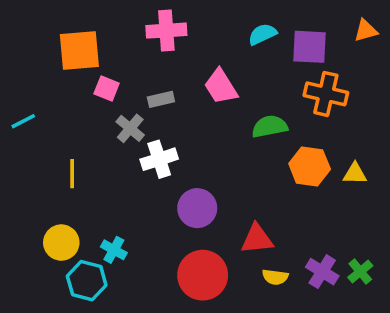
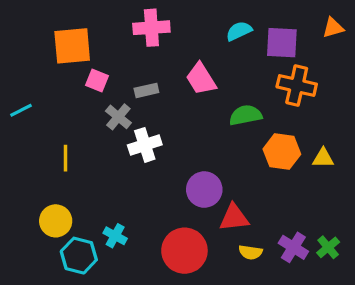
purple circle: (197, 208) -> (204, 190), moved
cyan cross: (114, 250) -> (115, 236), moved

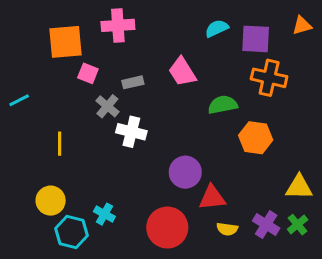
pink cross: (151, 28) -> (118, 25), moved
white cross: (145, 145) -> (131, 132), turned 32
yellow triangle: (323, 158) -> (299, 187), moved, size x1.4

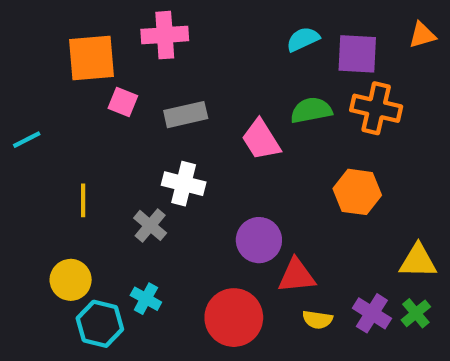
pink trapezoid: (182, 72) -> (261, 140), moved
gray rectangle: (133, 82) -> (186, 115), size x1.4
green semicircle: (223, 105) -> (311, 110), moved
gray cross: (107, 106) -> (150, 225), moved

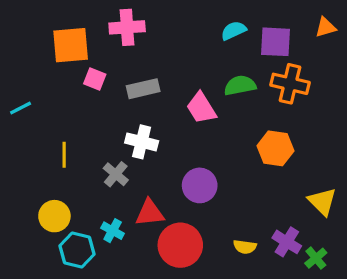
yellow triangle: (418, 261) -> (322, 202), turned 44
red triangle: (297, 276) -> (150, 213), moved
green cross: (416, 313) -> (316, 258), moved

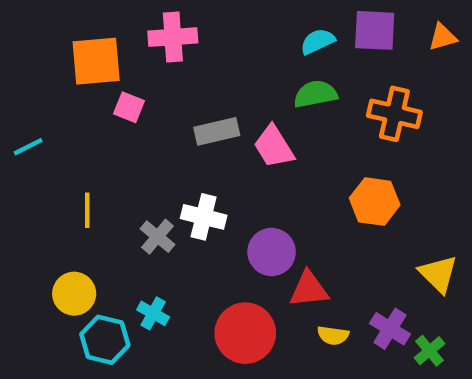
purple square: (275, 42) -> (375, 30), moved
green semicircle: (240, 85) -> (315, 94), moved
gray rectangle: (143, 89) -> (217, 131), moved
white cross: (142, 142) -> (204, 217), moved
red triangle: (150, 213) -> (309, 289), moved

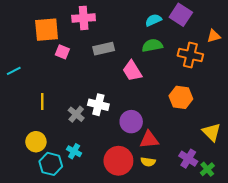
purple square: (375, 30) -> (181, 15), turned 30
orange triangle: (443, 37) -> (214, 36), moved
gray rectangle: (217, 131) -> (104, 49), moved
yellow semicircle: (333, 335) -> (148, 162), moved

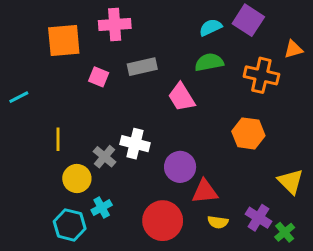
pink square: (62, 52) -> (99, 77), moved
yellow circle: (36, 142) -> (77, 178), moved
cyan cross: (74, 151) -> (102, 208), turned 32
yellow semicircle: (148, 162) -> (218, 222), moved

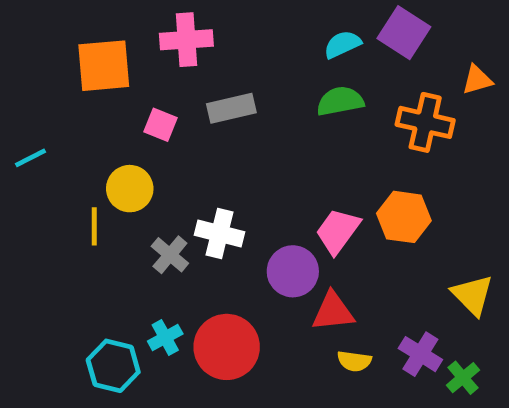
pink trapezoid: (182, 97) -> (338, 231), moved, turned 68
yellow circle: (77, 178) -> (130, 189), moved
red circle: (163, 221) -> (227, 347), moved

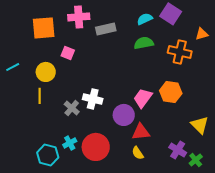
gray rectangle: (231, 108) -> (106, 29), moved
yellow circle: (130, 189) -> (46, 72), moved
yellow semicircle: (354, 361) -> (138, 153), moved, turned 48

